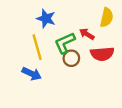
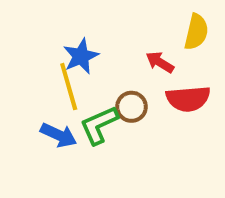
blue star: (46, 19) -> (81, 56), moved, turned 30
green L-shape: (65, 43) -> (99, 125), moved

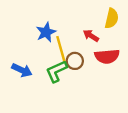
yellow line: (69, 87) -> (61, 49), moved
blue arrow: (59, 135) -> (22, 70), moved

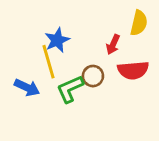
red arrow: (91, 36) -> (113, 44), turned -98
yellow line: (61, 49) -> (48, 62), moved

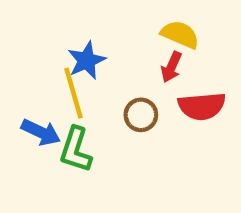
yellow semicircle: (139, 23) -> (180, 34), moved, turned -80
green L-shape: (70, 89) -> (76, 150), moved, turned -48

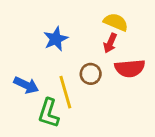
yellow line: (74, 93) -> (65, 92), moved
green L-shape: (76, 150) -> (49, 113), moved

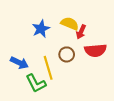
yellow semicircle: (116, 22) -> (70, 24), moved
green L-shape: (49, 113) -> (36, 83), turned -45

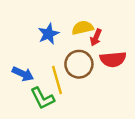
yellow semicircle: (70, 24) -> (83, 28), turned -36
brown circle: (67, 54) -> (79, 64), size x1.5

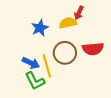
red arrow: (96, 37) -> (79, 13), moved
blue arrow: (23, 74) -> (31, 63), moved

